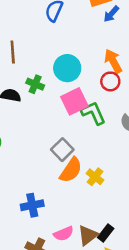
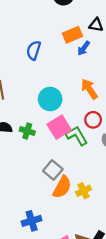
red circle: (110, 81) -> (93, 120), moved
green cross: (35, 84) -> (27, 131), moved
yellow cross: (95, 177) -> (84, 191), turned 32

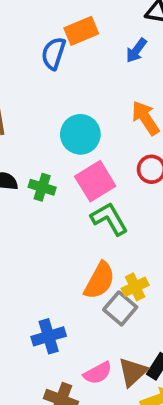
orange rectangle: (72, 35) -> (81, 31), moved
green L-shape: (77, 136) -> (109, 219), moved
gray square: (53, 170) -> (120, 308), moved

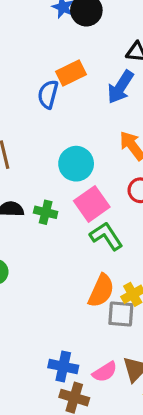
blue arrow: (136, 50) -> (120, 87), size x1.5
gray square: (120, 308) -> (121, 314), turned -32
blue cross: (49, 336) -> (63, 367), moved, turned 32

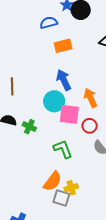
blue arrow: (120, 87) -> (64, 80), moved, turned 110
blue semicircle: (48, 94) -> (49, 23), moved, turned 48
pink square: (92, 204) -> (69, 114), moved, turned 30

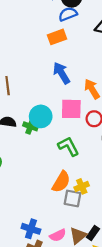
blue semicircle: (49, 23) -> (68, 14), moved
cyan circle: (54, 101) -> (41, 116), moved

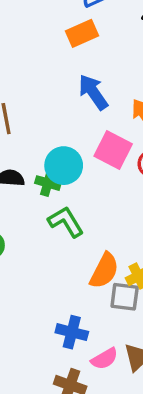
pink square: (71, 109) -> (113, 150), turned 30
green L-shape: (68, 146) -> (66, 222), moved
blue cross: (31, 229) -> (72, 332), moved

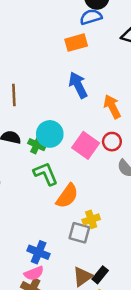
pink square: (113, 150) -> (86, 145), moved
orange semicircle: (104, 271) -> (67, 196), moved
pink semicircle: (104, 359) -> (34, 273), moved

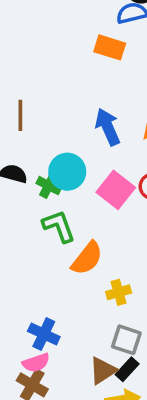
orange rectangle: (76, 43) -> (110, 47), turned 30
blue arrow: (78, 85) -> (108, 127), moved
gray square: (79, 233) -> (126, 340), moved

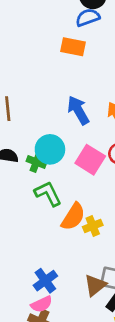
yellow cross: (119, 292) -> (93, 226), moved
blue cross: (44, 334) -> (45, 281), turned 35
brown triangle: (103, 371) -> (95, 285), moved

